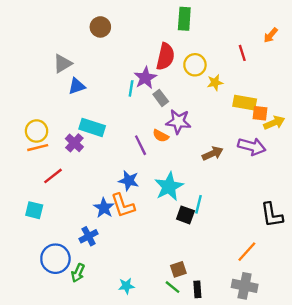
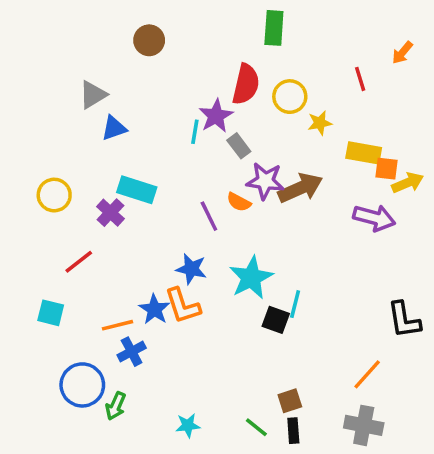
orange line: (38, 148) -> (117, 325), moved
brown arrow: (213, 153) -> (300, 188), moved, size x1.4
brown square: (178, 269) -> (290, 401), moved

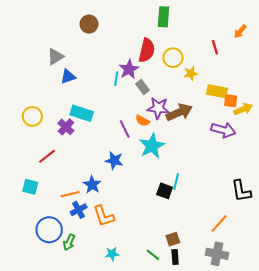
cyan star: (251, 278) -> (152, 146), moved
orange L-shape: (183, 306) -> (104, 216), moved

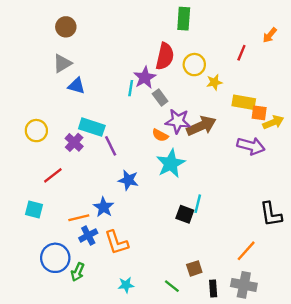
brown circle: (89, 24) -> (66, 27), moved
red line: (215, 47) -> (241, 53), turned 40
blue triangle: (68, 77) -> (76, 86), turned 35
purple line: (125, 129) -> (111, 146), moved
black rectangle: (175, 257) -> (213, 288), moved

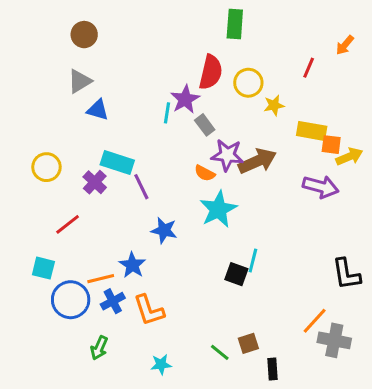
blue circle: (55, 258) -> (71, 300), moved
gray cross: (244, 285) -> (334, 340), moved
green line: (172, 286) -> (220, 352), moved

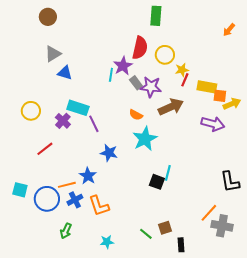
brown circle: (84, 35) -> (48, 17), moved
red line: (309, 68) -> (185, 80), moved
purple star: (227, 155) -> (151, 87), moved
cyan square: (43, 268) -> (20, 190), moved

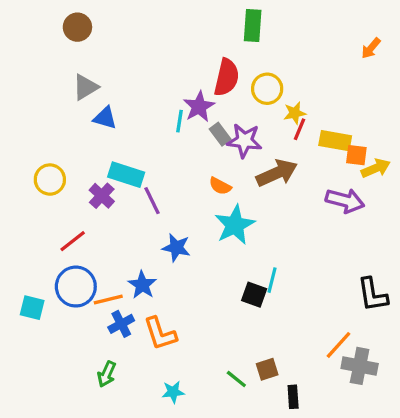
blue circle: (47, 199) -> (76, 287), moved

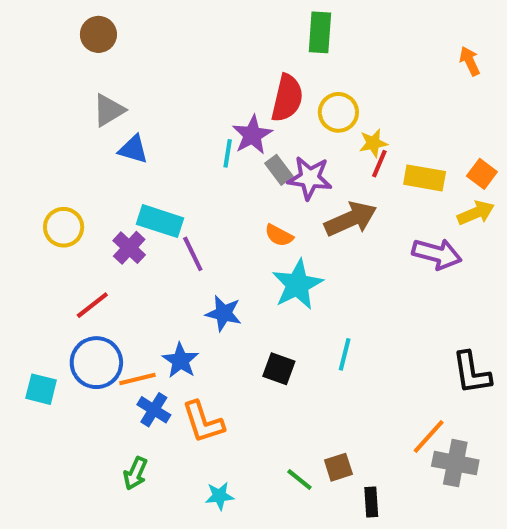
orange arrow: (371, 48) -> (470, 61), turned 115
orange square: (356, 155) -> (482, 174), moved, turned 30
black square: (254, 295) -> (279, 369), moved
blue cross: (121, 324) -> (154, 410), turned -30

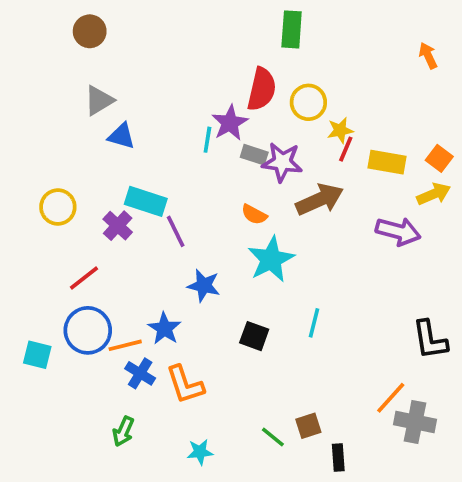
gray rectangle: (279, 170) -> (254, 155), turned -35

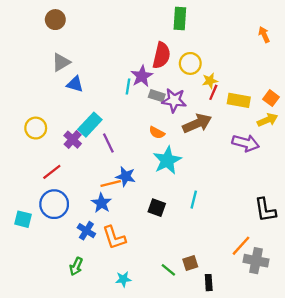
cyan rectangle: (146, 201) -> (90, 125), turned -65
orange line: (125, 345) -> (111, 183), moved

